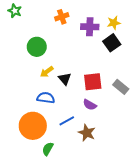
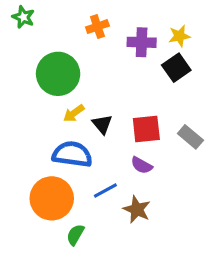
green circle: (37, 47) -> (58, 74), size x1.4
blue semicircle: (46, 98) -> (72, 154), size x1.4

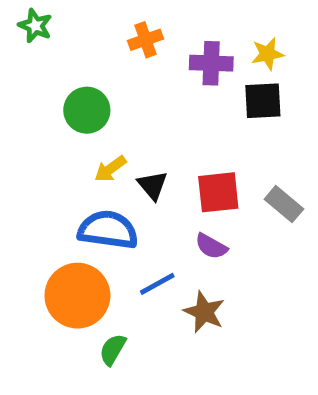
black square: (176, 68) -> (263, 101), turned 32
green circle: (58, 74) -> (87, 110), size x0.7

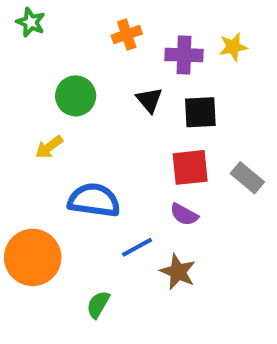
black square: (263, 101) -> (200, 112), moved
yellow arrow: (110, 169) -> (49, 147), moved
black triangle: (153, 185) -> (149, 100), moved
orange circle: (77, 296) -> (33, 257), moved

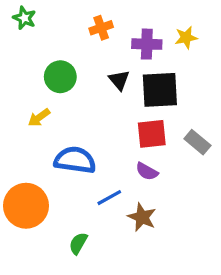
black square: (200, 112) -> (160, 90), size x1.4

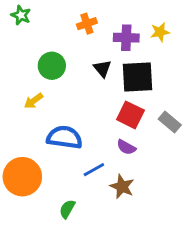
red square: (152, 134) -> (130, 115), turned 32

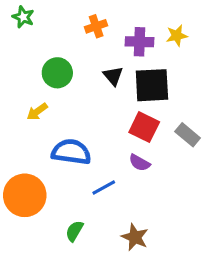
brown star: (122, 187) -> (135, 237), moved

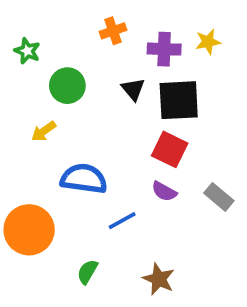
green star: (23, 17) -> (27, 51), moved
gray rectangle: (188, 135) -> (219, 197), moved

